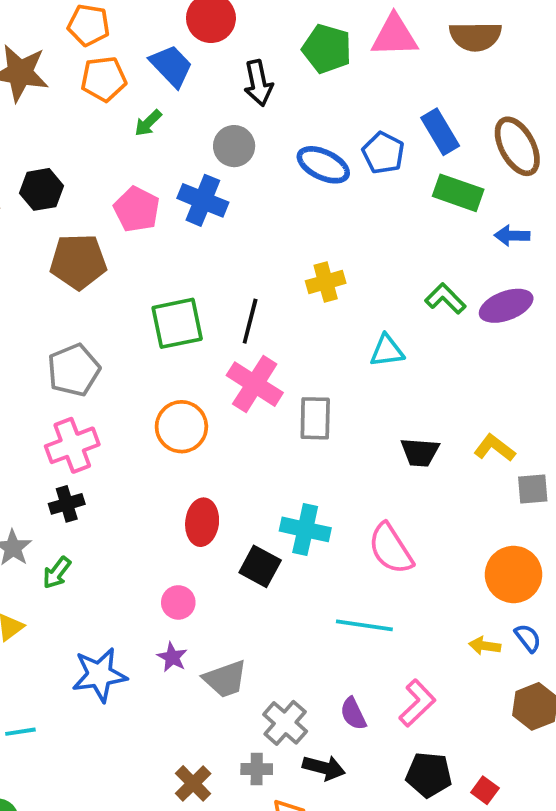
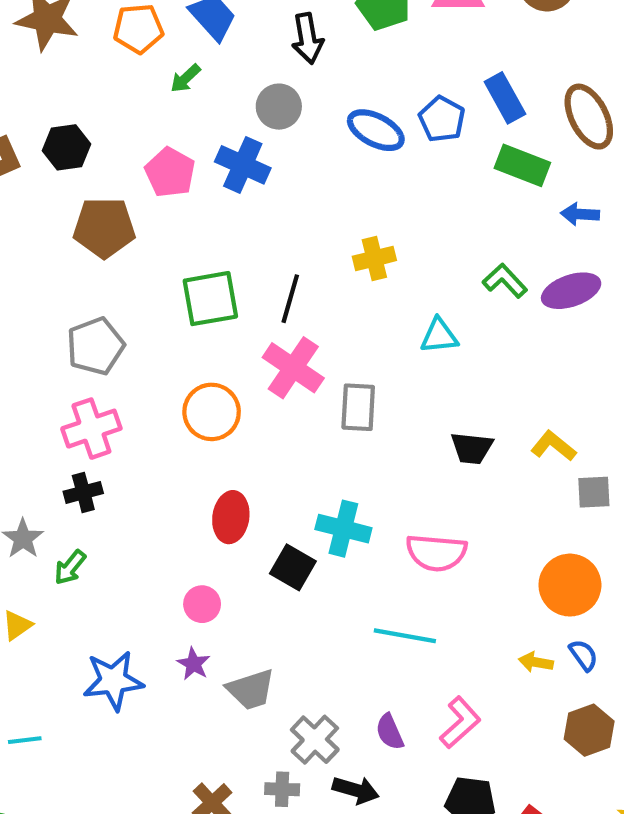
pink semicircle: (391, 549) -> (436, 553), turned -54

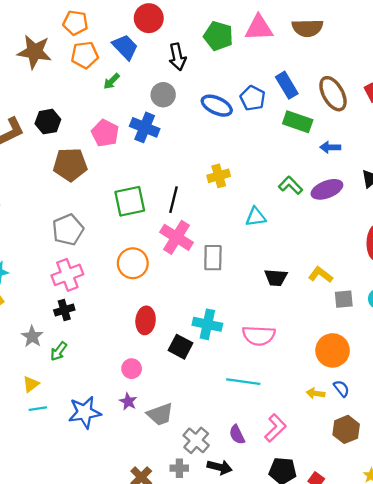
cyan line: (25, 740) -> (38, 409), moved

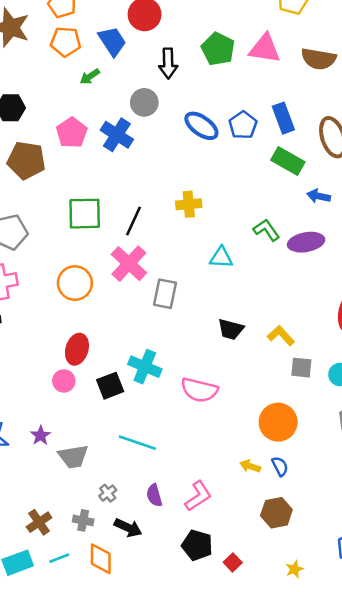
black square: (180, 347) -> (110, 386), turned 30
pink circle: (132, 369) -> (64, 381), moved
cyan line: (243, 382) -> (137, 443), moved
gray cross: (196, 440) -> (108, 493), size x0.6

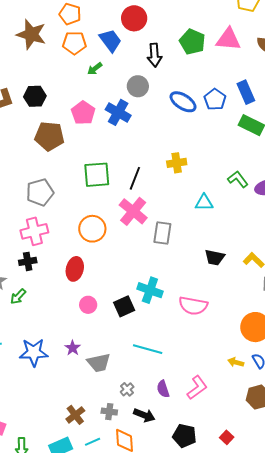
red ellipse: (77, 349) -> (75, 269), moved
black pentagon: (197, 545) -> (185, 436), moved

